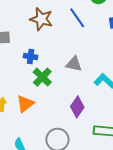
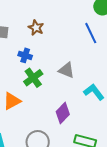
blue line: (77, 18) -> (91, 33), moved
brown star: (41, 19) -> (36, 28), moved, size x0.7

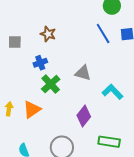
blue cross: (25, 55) -> (40, 63), turned -32

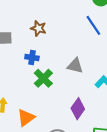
blue cross: (40, 63) -> (32, 57), turned 32
orange triangle: (32, 110) -> (26, 118), moved

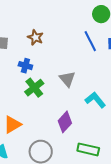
gray triangle: (75, 66) -> (67, 79), turned 30

